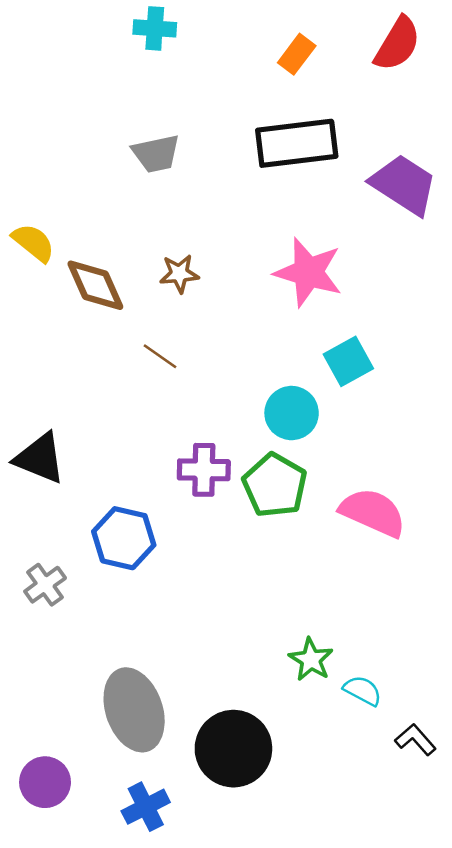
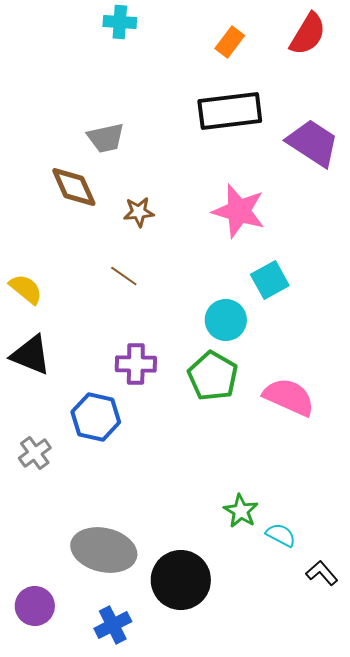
gray trapezoid: (156, 154) -> (106, 138), moved
yellow semicircle: (33, 243) -> (26, 289), moved
brown diamond: (95, 285) -> (74, 187), moved
purple cross: (204, 470) -> (136, 364), moved
gray ellipse: (134, 710) -> (104, 550), turned -58

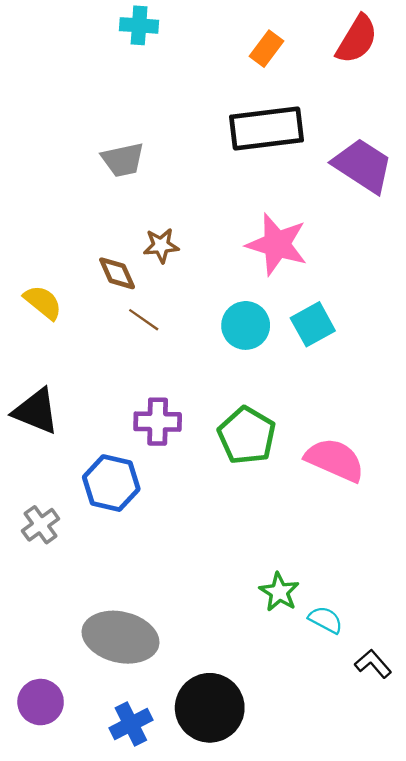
brown diamond: (74, 187) -> (117, 273), moved, size x0.7
yellow semicircle: (26, 289) -> (43, 302), moved
cyan circle: (226, 320) -> (246, 325), moved
black circle: (181, 580) -> (210, 708), moved

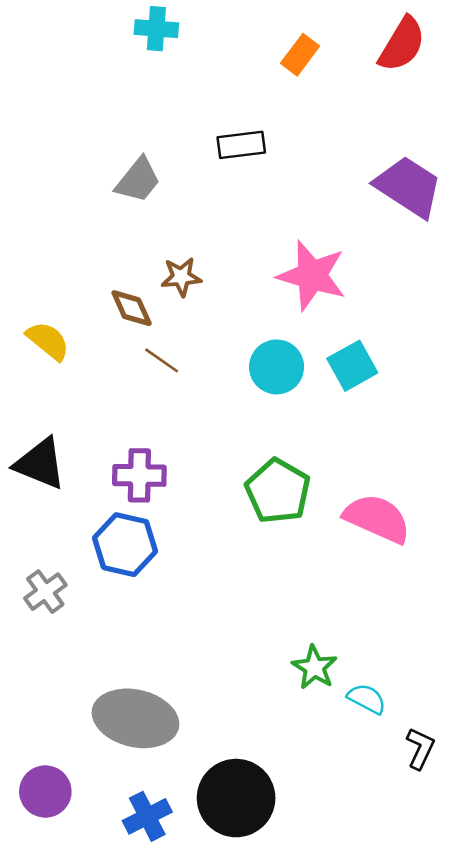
black rectangle: (266, 129) -> (241, 145), moved, size x0.6
gray trapezoid: (123, 160) -> (138, 180), turned -39
purple cross: (158, 422) -> (139, 475), moved
black L-shape: (373, 664) -> (420, 748), turned 66

